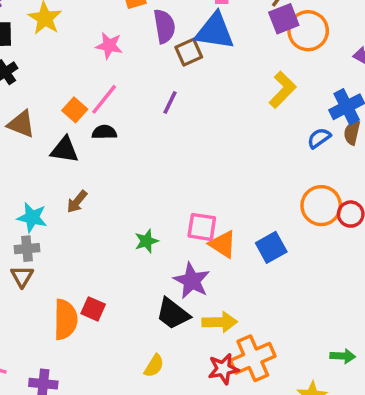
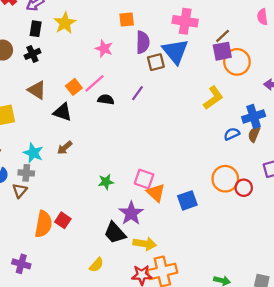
blue triangle: (215, 31) -> (175, 51), turned 32
black semicircle: (104, 132) -> (106, 99), moved

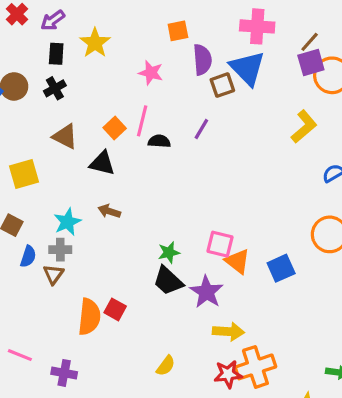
pink line: (95, 83) -> (142, 121), turned -30
brown arrow: (65, 148) -> (109, 211), turned 63
cyan star: (33, 153) -> (67, 222), turned 30
black trapezoid: (115, 233) -> (168, 281), moved

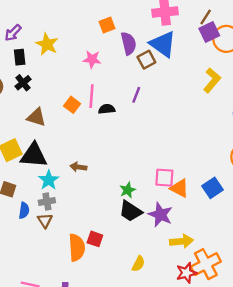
black triangle: (102, 163) -> (34, 155), moved, size x1.4
yellow semicircle: (166, 366) -> (138, 264), moved

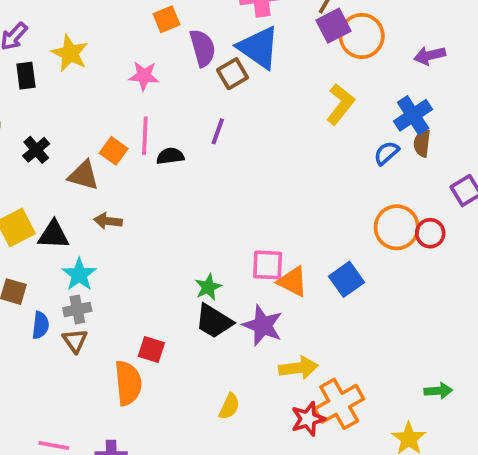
black cross: (23, 83) -> (36, 150), moved
brown triangle: (36, 117) -> (84, 175), moved
black triangle: (34, 155) -> (53, 235), size x0.7
brown arrow: (78, 167) -> (108, 221), moved
red square: (95, 239) -> (151, 350), moved

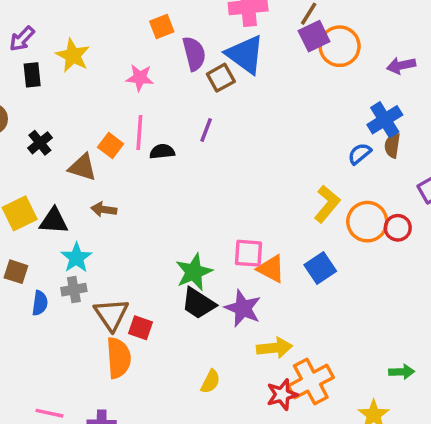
yellow L-shape: (340, 104) -> (327, 204), moved
green star: (208, 287) -> (194, 272), size x1.5
brown triangle: (75, 341) -> (111, 314), moved, size x1.5

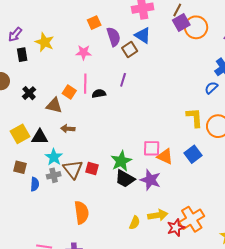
blue triangle: (245, 54) -> (143, 35), size x0.7
yellow L-shape: (327, 204) -> (195, 118), turned -40
brown triangle: (111, 314) -> (73, 169), moved
red square: (141, 328) -> (92, 168), moved
yellow arrow: (274, 348) -> (158, 215), moved

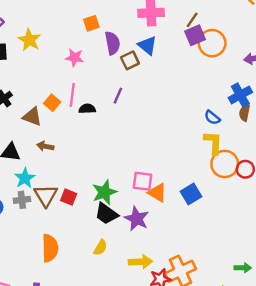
blue semicircle: (211, 88) -> (212, 118), moved, turned -104
yellow L-shape: (195, 118) -> (213, 143), moved
yellow semicircle: (135, 223) -> (100, 248), moved

